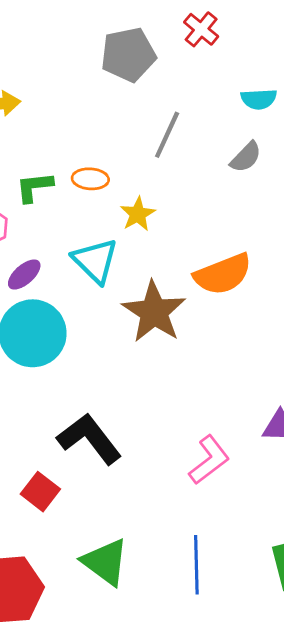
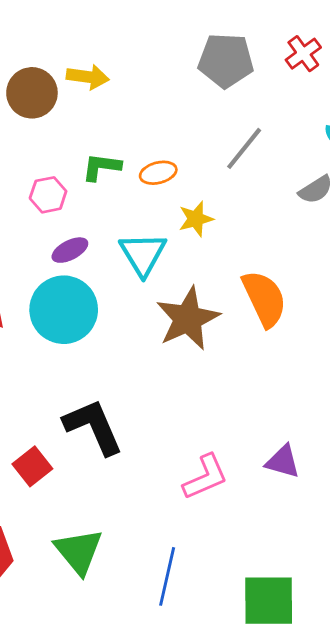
orange ellipse: (90, 179) -> (158, 173), turned -32
orange semicircle: (223, 274) -> (264, 299), turned -108

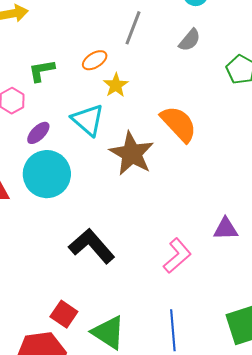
orange ellipse: (158, 173) -> (95, 60), moved
red square: (32, 466) -> (64, 314), moved

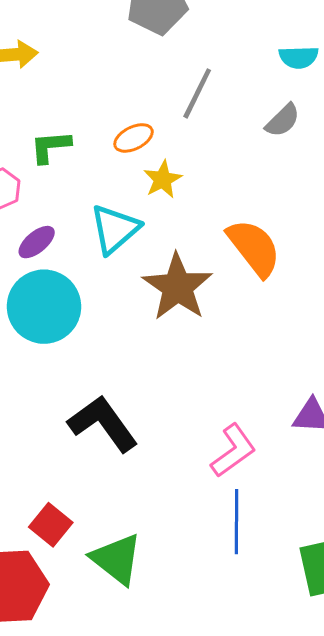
cyan triangle: (88, 120) -> (115, 229), turned 33
blue line: (173, 330) -> (236, 522), moved

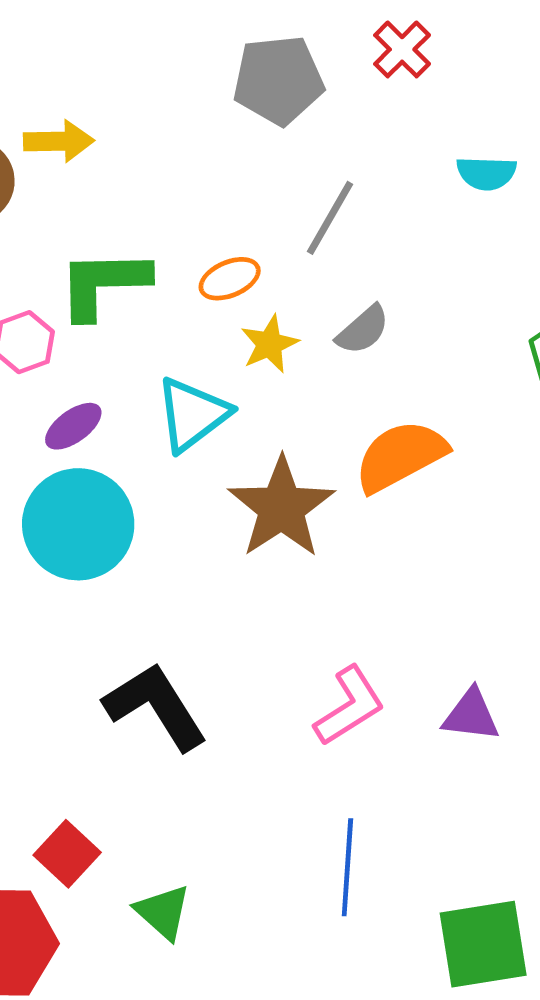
gray semicircle: (283, 120) -> (363, 330), moved
green L-shape: (50, 147) -> (103, 284), size x1.5
orange semicircle: (254, 248) -> (400, 456), turned -84
pink L-shape: (233, 451) -> (349, 706), moved
green triangle: (117, 559) -> (163, 912), size x0.7

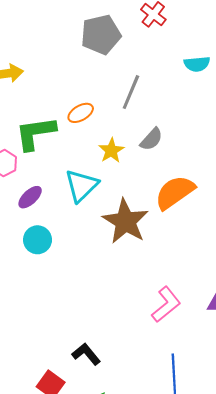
orange ellipse: (230, 279) -> (81, 113), moved
cyan circle: (78, 524) -> (38, 240), size x0.6
black L-shape: (156, 706) -> (86, 354), moved, size x0.6

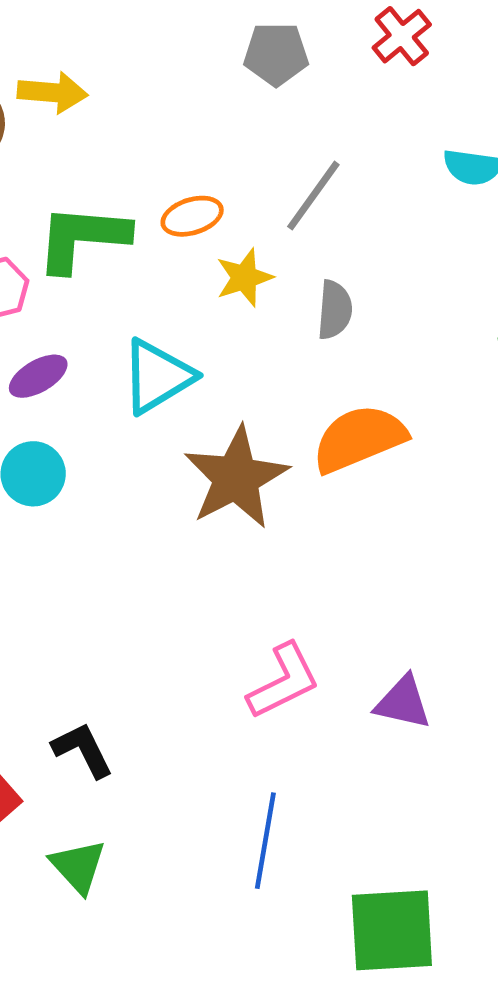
gray pentagon: (101, 35) -> (276, 54), size x0.7
gray semicircle: (151, 139) -> (335, 310), turned -50
yellow star: (111, 151) -> (244, 278), moved

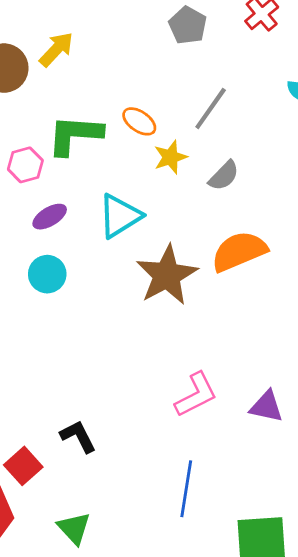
gray pentagon: (276, 54) -> (188, 25), turned 30
yellow arrow: (52, 92) -> (56, 49), turned -51
orange ellipse: (192, 216) -> (139, 121), turned 52
gray semicircle: (335, 310) -> (224, 176), turned 40
green triangle: (78, 866) -> (74, 528), moved

